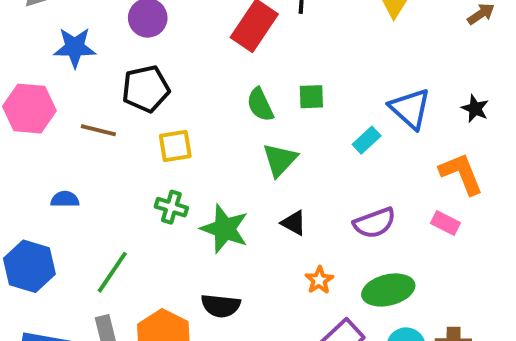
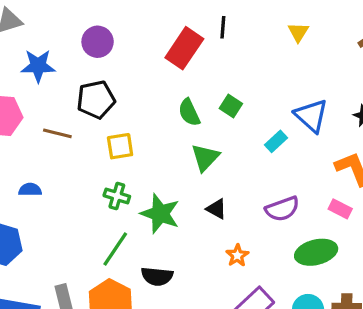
green square: (311, 97) -> (231, 106), turned 35
green line: (112, 272) -> (115, 249), moved
green ellipse: (388, 290) -> (316, 252), moved

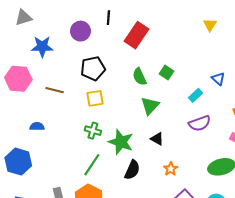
black line: (223, 27) -> (108, 18), moved
black pentagon: (96, 100) -> (93, 68), moved
blue triangle: (311, 116) -> (218, 79), size x0.6
purple semicircle: (282, 209) -> (200, 123), moved
black semicircle: (157, 276) -> (132, 170), moved, turned -72

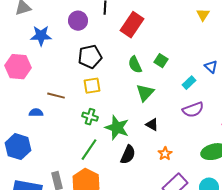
brown line: (55, 90) -> (56, 96), moved

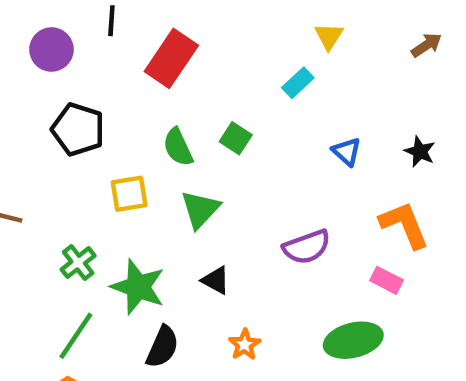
black pentagon: (90, 57) -> (78, 129), turned 30
cyan rectangle: (189, 83) -> (298, 83), moved
yellow square: (92, 86) -> (129, 194), moved
green cross: (90, 117) -> (78, 263), turned 35

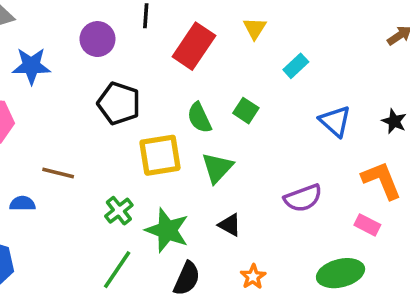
yellow triangle: (329, 36) -> (255, 28), moved
blue triangle: (347, 152) -> (335, 121), size x1.4
yellow square: (129, 194) -> (160, 155), size x1.4

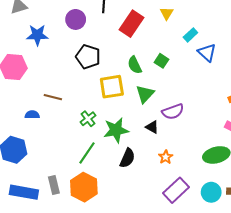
blue triangle: (335, 121) -> (207, 53), moved
purple semicircle: (303, 198) -> (173, 112), moved
green star: (167, 230) -> (116, 130), turned -30

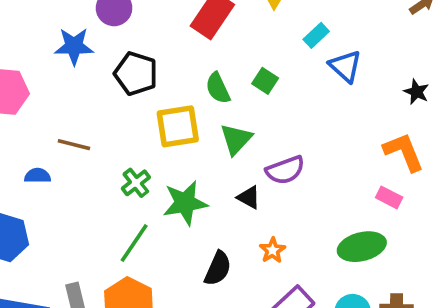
blue star: (37, 35) -> (74, 46), moved
black semicircle: (127, 158) -> (218, 268), moved

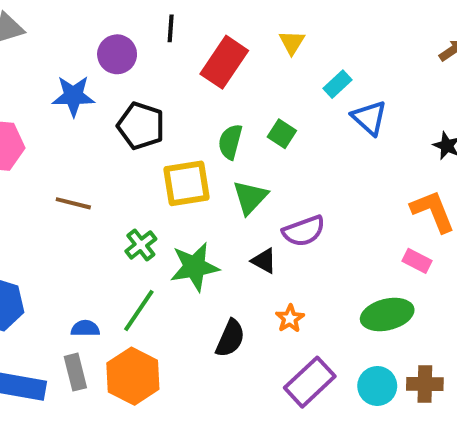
green semicircle: (218, 88) -> (230, 142), turned 40
blue semicircle: (38, 176) -> (85, 328), moved

